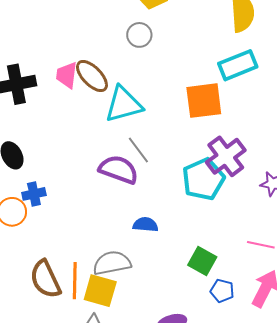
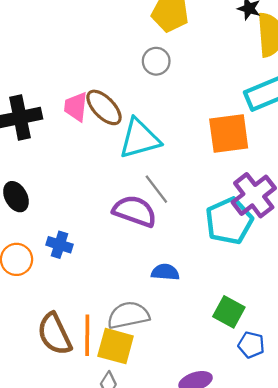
blue cross: (34, 194) -> (59, 245), moved, turned 30

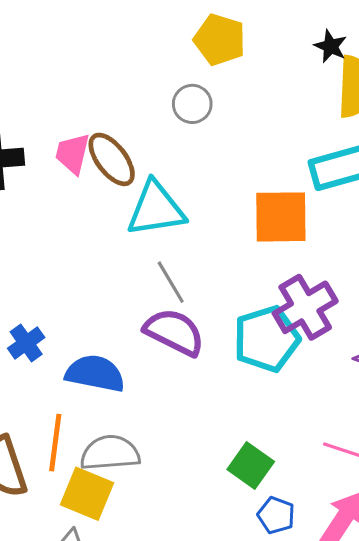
purple semicircle: (135, 211) -> (174, 332), moved
blue cross: (59, 245) -> (26, 343), turned 30
blue semicircle: (165, 272) -> (95, 373), moved, size x1.5
orange line: (87, 335) -> (55, 443), moved

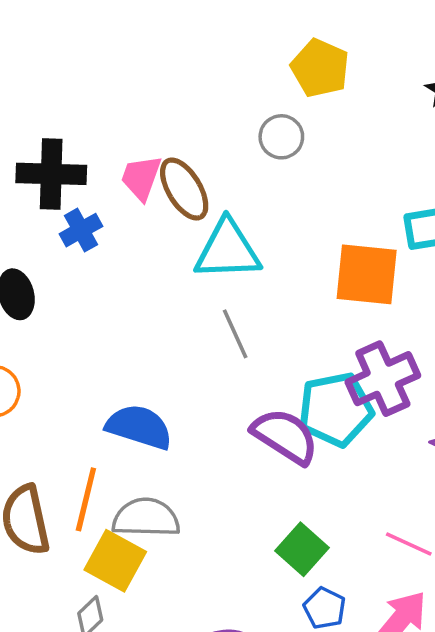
purple semicircle: (174, 332) -> (285, 436), moved
blue cross: (26, 343) -> (81, 230), moved

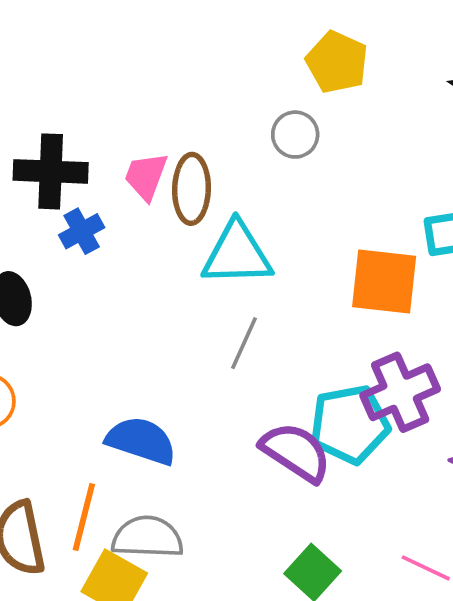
brown ellipse: (184, 189) -> (192, 189), turned 32
gray line: (235, 334) -> (244, 343), turned 48

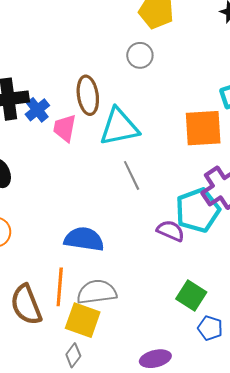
pink trapezoid: (146, 176) -> (65, 128), moved
blue cross: (82, 231) -> (37, 110), moved
gray line: (244, 343) -> (132, 175), turned -40
purple semicircle: (296, 452) -> (171, 231), size x0.7

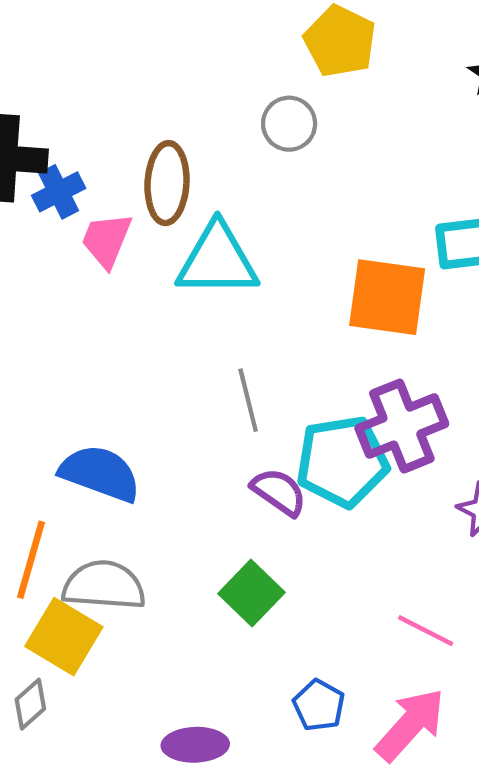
gray line: (132, 175) -> (248, 400), moved
green square: (191, 296) -> (252, 593), moved

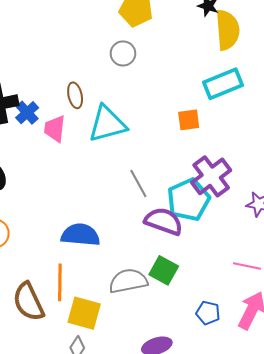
brown ellipse: (167, 183) -> (75, 95), size x0.7
orange square: (387, 297) -> (189, 120), size x0.6
purple semicircle: (279, 492) -> (164, 221), size x1.4
gray semicircle: (104, 585) -> (128, 281), moved

